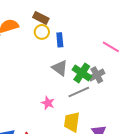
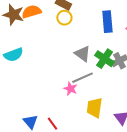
blue rectangle: (60, 40) -> (107, 22), moved, size x1.5
gray line: (79, 92) -> (82, 78), moved

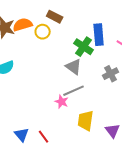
yellow circle: (64, 18) -> (43, 32), moved
green cross: (104, 59) -> (84, 47), moved

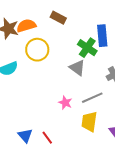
yellow circle: (43, 32) -> (37, 50), moved, size x1.5
gray line: (74, 91) -> (92, 98), moved

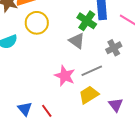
pink star: (65, 103) -> (65, 76), size x1.5
yellow trapezoid: (89, 122) -> (89, 95), turned 50

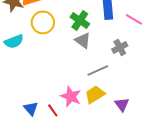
green cross: (87, 21) -> (80, 20), moved
pink star: (65, 76) -> (71, 96), moved

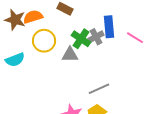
gray triangle: (83, 40) -> (70, 55), moved, turned -36
gray cross: (120, 47) -> (96, 37), moved

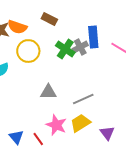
orange semicircle: (33, 17) -> (17, 27), turned -144
gray triangle: (70, 55) -> (48, 92), moved

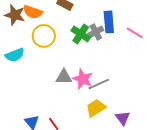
pink star: (56, 125) -> (83, 79), moved

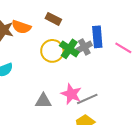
yellow circle: (44, 36) -> (52, 51), moved
gray triangle: (64, 77) -> (43, 101), moved

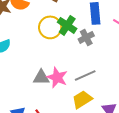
gray cross: (84, 47) -> (86, 37), moved
pink star: (71, 94) -> (57, 77), moved

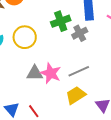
green cross: (67, 25) -> (61, 21), turned 36
yellow circle: (50, 27) -> (25, 37), moved

